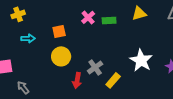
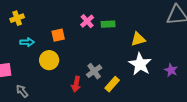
yellow triangle: (139, 13) -> (138, 39), moved
yellow circle: (61, 56) -> (49, 60), moved

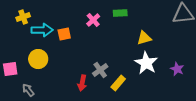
green rectangle: (108, 24) -> (120, 13), moved
cyan arrow: (27, 42) -> (42, 30), moved, size x1.5
yellow circle: (49, 60) -> (38, 59), moved

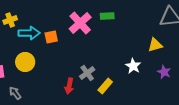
pink cross: (93, 20) -> (80, 23), size x1.6
yellow triangle: (144, 38) -> (155, 45), moved
white star: (146, 63) -> (133, 66), size x0.7

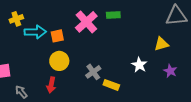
yellow circle: (25, 62) -> (59, 61), moved
red arrow: (69, 86) -> (51, 85), moved
yellow rectangle: (105, 86) -> (111, 85), turned 70

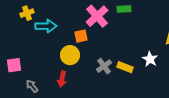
orange square: (57, 36) -> (81, 36), moved
yellow rectangle: (111, 85) -> (125, 67), moved

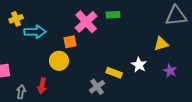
gray cross: (104, 66) -> (97, 87), moved
red arrow: (62, 79) -> (42, 86), moved
gray arrow: (32, 86) -> (21, 92), turned 48

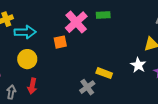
yellow circle: (59, 61) -> (27, 59), moved
white star: (139, 65) -> (138, 65), moved

